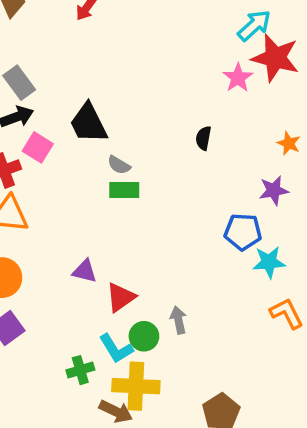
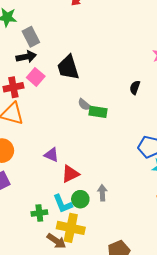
gray semicircle: (119, 165) -> (84, 105), moved
green rectangle: (124, 190) -> (98, 112), moved

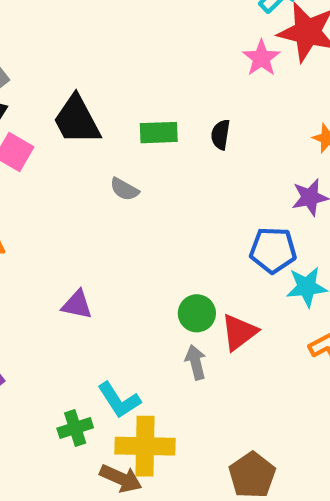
green rectangle: (98, 112) -> (159, 133), moved
red triangle: (70, 174) -> (239, 332), moved
green circle: (80, 199) -> (197, 313), moved

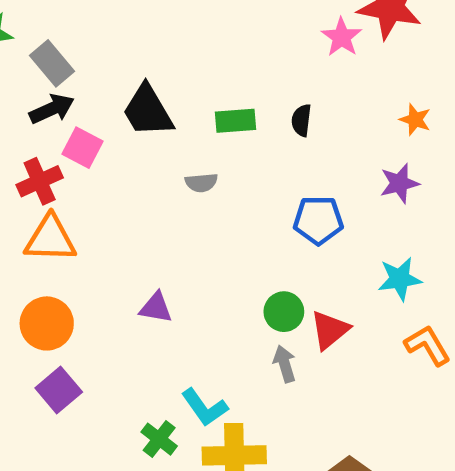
gray semicircle: (124, 189) -> (201, 183), turned -32
blue pentagon: (273, 250) -> (318, 220), moved
green cross: (75, 428) -> (159, 439), turned -32

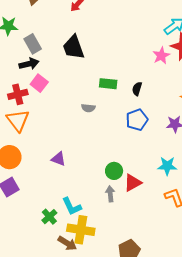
black trapezoid: (148, 111) -> (74, 47), moved
blue pentagon: (318, 220) -> (137, 120), moved, turned -30
orange triangle: (50, 239) -> (18, 120), turned 40

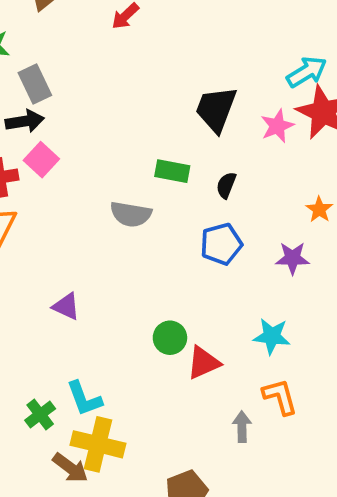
black trapezoid: (74, 47) -> (216, 109), moved, turned 36
gray semicircle: (88, 108) -> (131, 214), size x1.5
gray arrow: (110, 194) -> (242, 427), moved

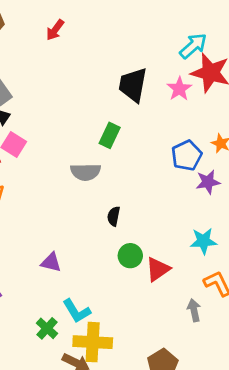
green rectangle: (172, 171) -> (110, 135), turned -65
black semicircle: (226, 185) -> (114, 216), moved
blue pentagon: (221, 244) -> (187, 155), moved
purple triangle: (66, 306) -> (51, 262), moved

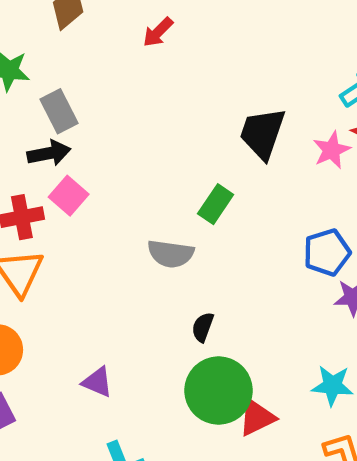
green circle: (130, 256) -> (219, 391), size x1.8

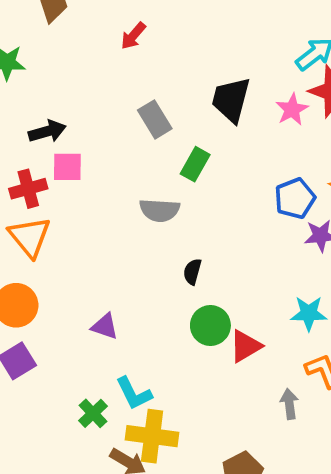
red arrow: (158, 32) -> (133, 36), moved
gray rectangle: (59, 111) -> (155, 119), moved
pink square: (69, 196) -> (67, 167), turned -36
green circle: (219, 391) -> (210, 325), size x0.7

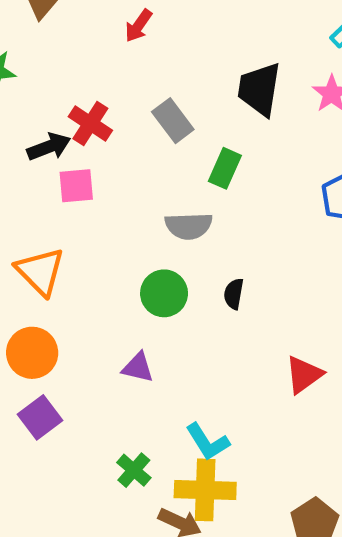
red cross: (28, 189) -> (90, 124), moved, turned -36
green circle: (210, 325) -> (164, 293), moved
cyan L-shape: (134, 393) -> (207, 442), moved

